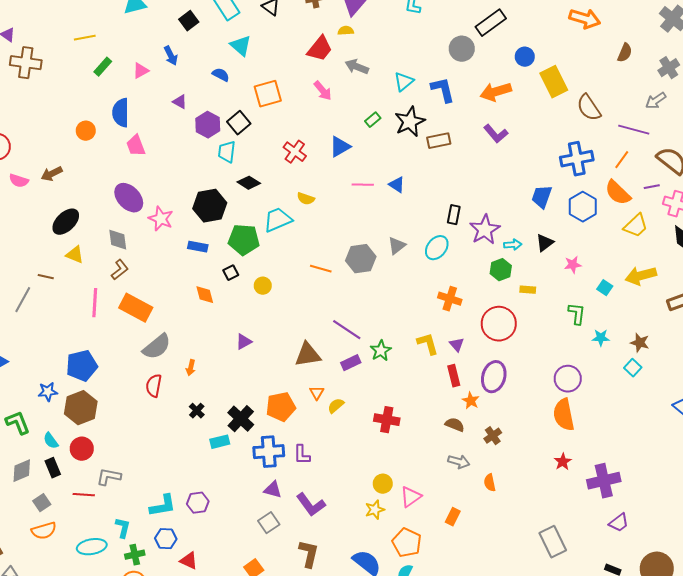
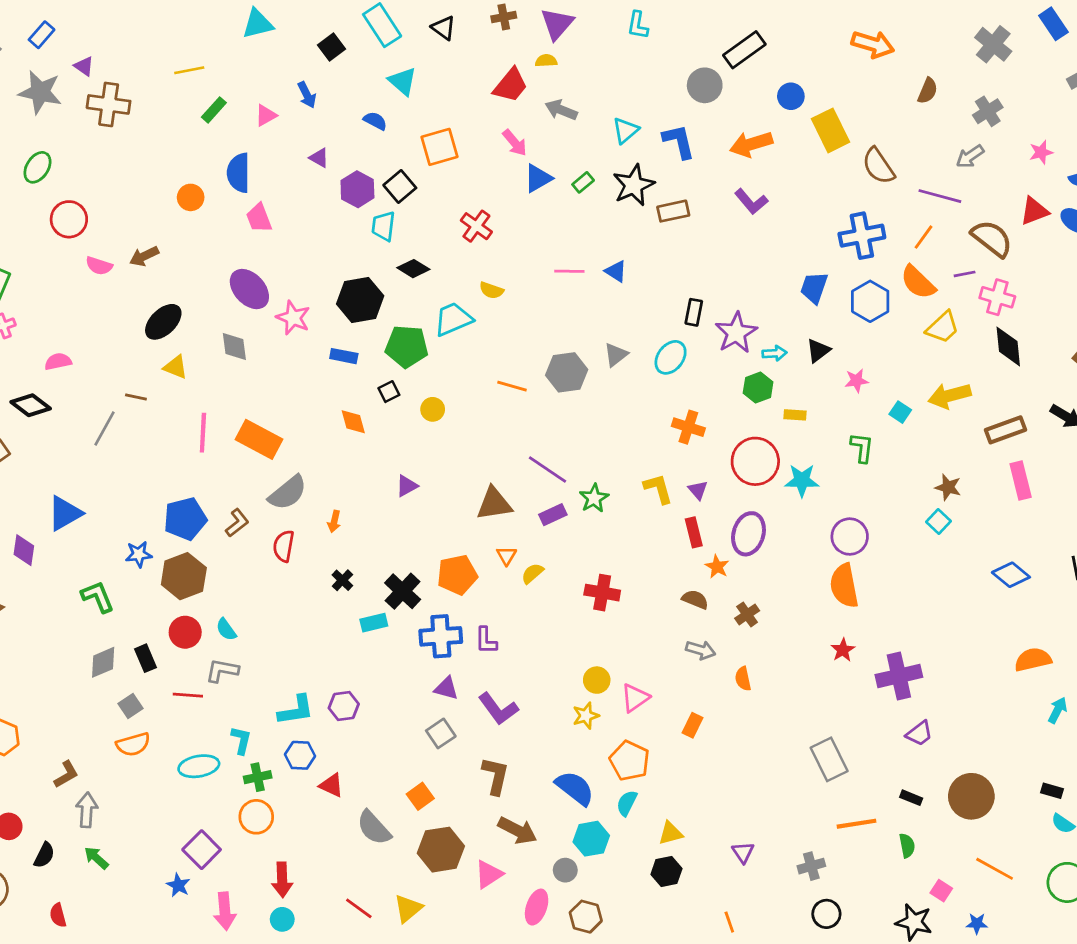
blue triangle: (340, 147) -> (538, 178), moved
brown L-shape: (120, 270) -> (237, 523), moved
cyan star: (601, 338) -> (802, 480), moved, size x1.4
cyan semicircle: (51, 441) -> (226, 629), moved

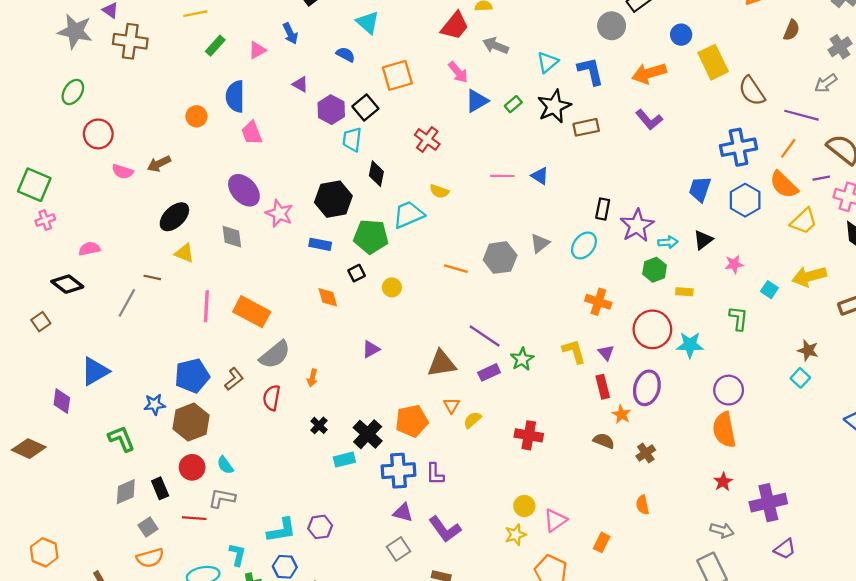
black diamond: (413, 269) -> (376, 174), turned 70
gray arrow: (701, 650) -> (722, 530), moved

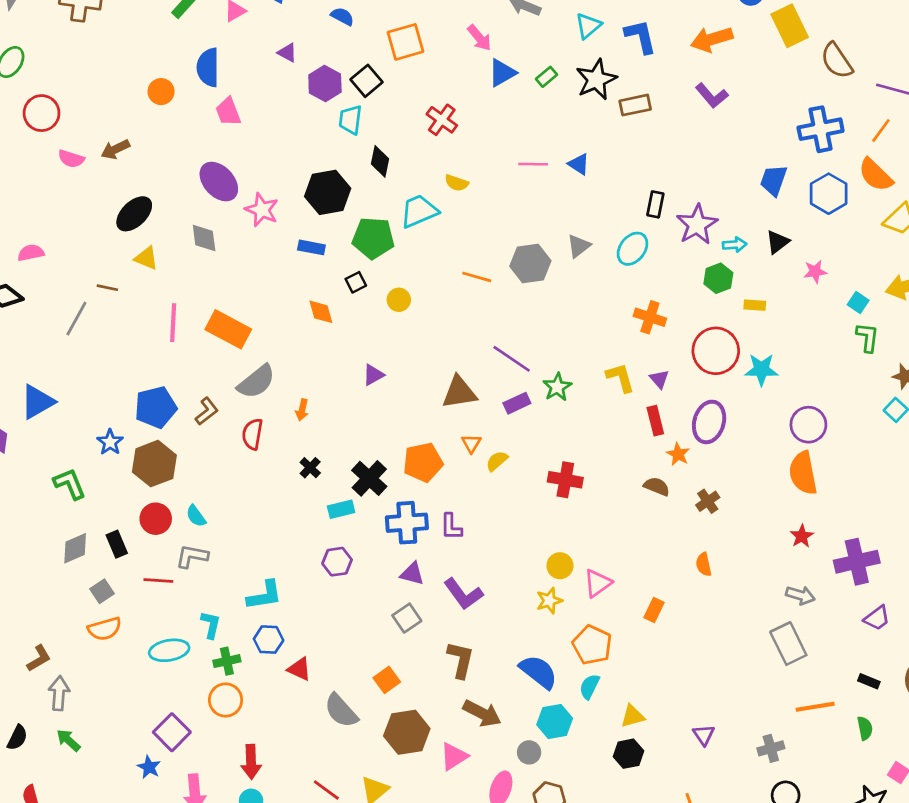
green L-shape: (739, 318) -> (868, 337), moved
blue star: (155, 404) -> (110, 442), turned -30
purple hexagon: (320, 527) -> (337, 562), moved

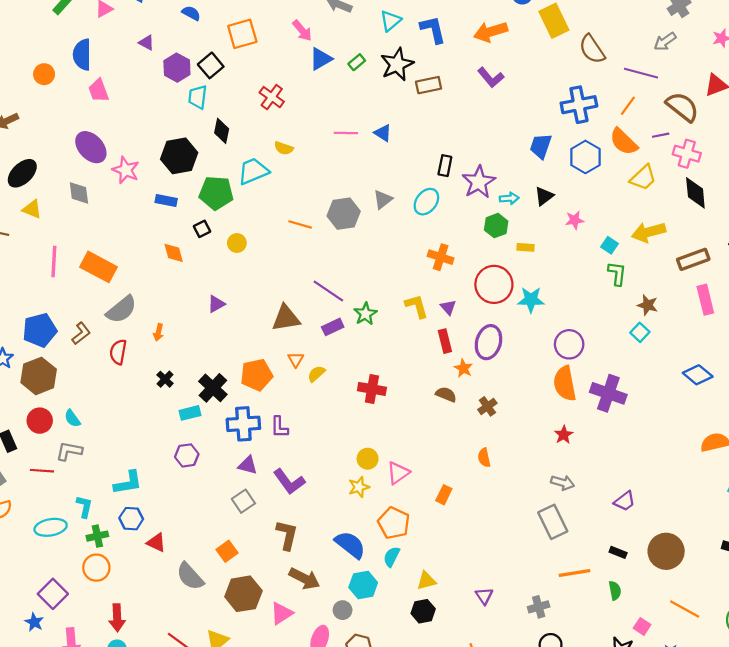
purple cross: (857, 562) -> (608, 393), moved, turned 32

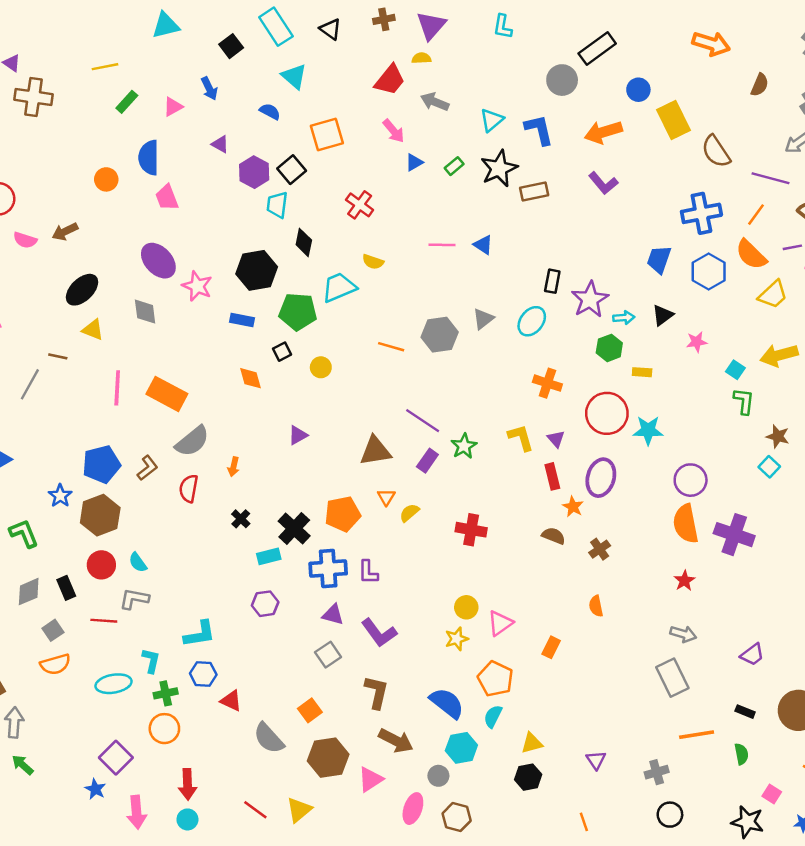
blue triangle: (321, 59) -> (414, 162), size x0.7
purple rectangle: (333, 327) -> (427, 461), turned -30

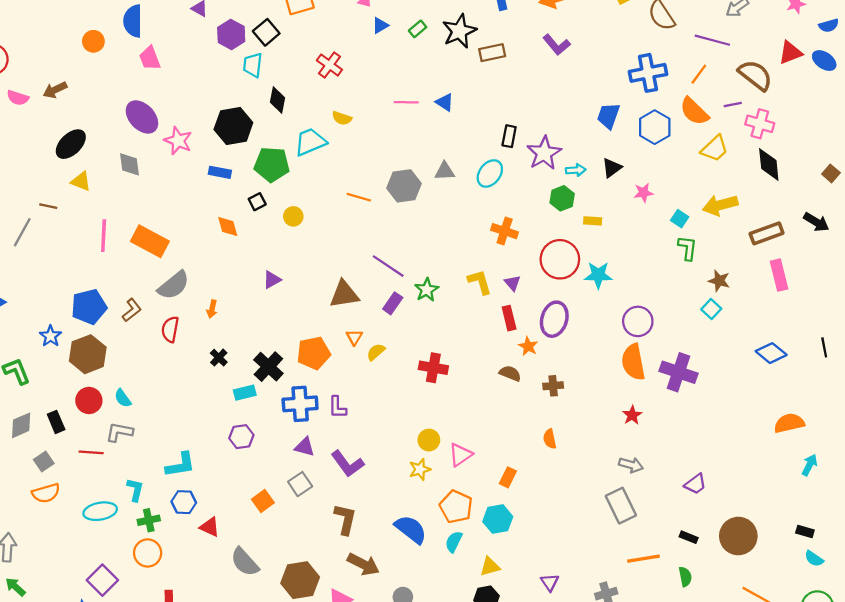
gray triangle: (483, 319) -> (445, 171), turned 35
brown cross: (600, 549) -> (553, 386), turned 30
orange square: (310, 710) -> (263, 501), moved
cyan hexagon: (461, 748) -> (498, 519), moved

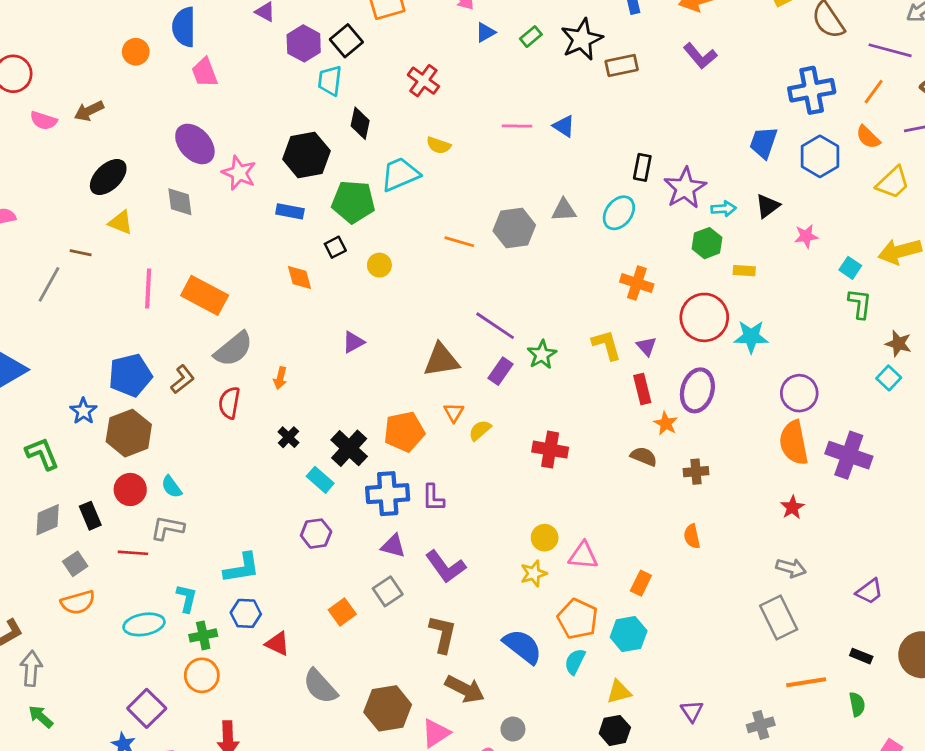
orange semicircle: (694, 111) -> (868, 137), size x0.7
cyan rectangle: (245, 393) -> (320, 480), turned 55
pink triangle: (460, 455) -> (583, 556), turned 40

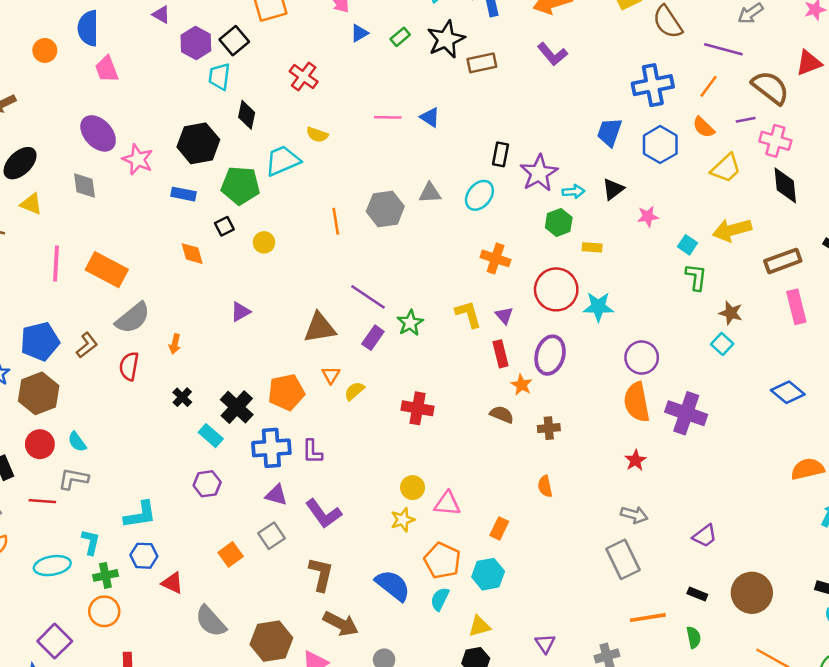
orange line: (459, 242) -> (336, 221), turned 65

